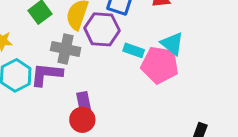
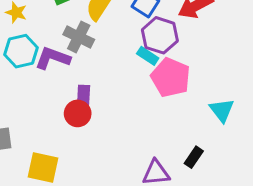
purple hexagon: (102, 29) -> (160, 35), moved
cyan triangle: (172, 44) -> (222, 110), moved

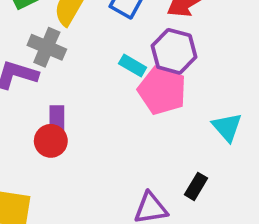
purple hexagon: (160, 35) -> (174, 51), moved

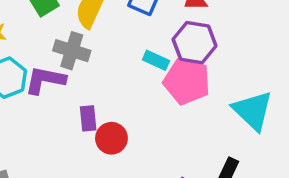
cyan triangle: (227, 127) -> (253, 111), size x1.4
red circle: (51, 141) -> (111, 138), moved

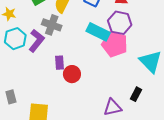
cyan rectangle: (156, 60) -> (98, 32), size x1.6
purple L-shape: (45, 80) -> (36, 41), turned 115

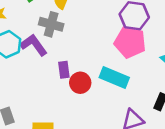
cyan rectangle: (98, 32) -> (114, 78), moved
purple L-shape: (36, 41) -> (34, 45), turned -70

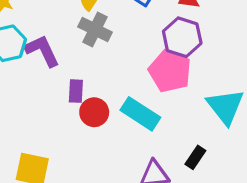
gray cross: (51, 24) -> (95, 29), moved

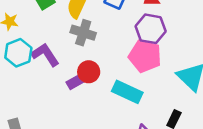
purple rectangle: (76, 91) -> (75, 82), turned 66
red circle: (94, 112) -> (89, 72), moved

